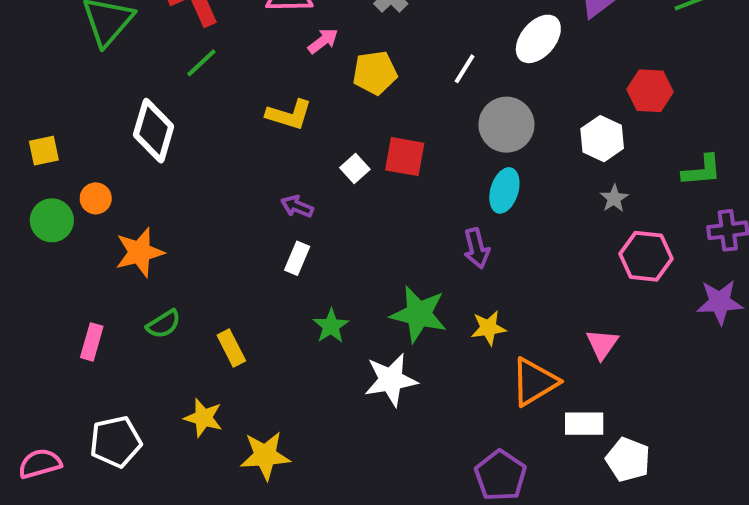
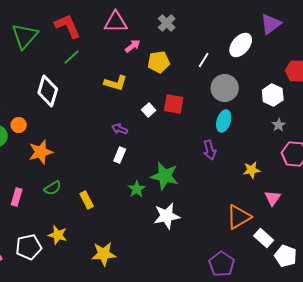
green star: (419, 314) -> (165, 176), moved
yellow star: (488, 328) -> (252, 170), moved
yellow star: (203, 418) -> (58, 235), moved
white rectangle: (584, 424) -> (264, 238), turned 42

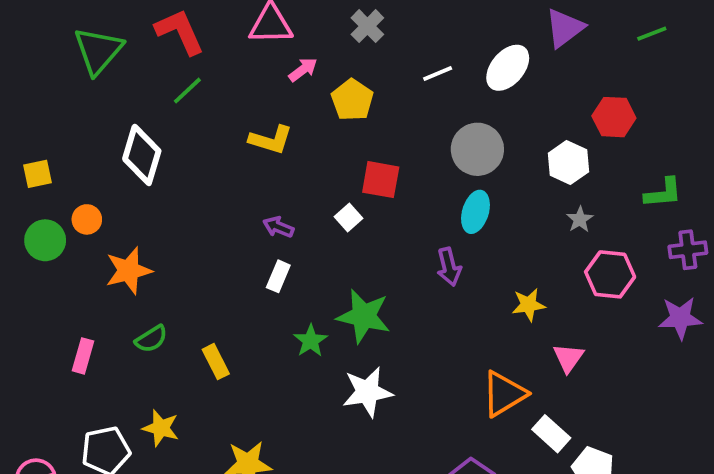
white line: (204, 60) -> (438, 73), moved, turned 35
yellow pentagon: (159, 62) -> (352, 100), turned -30
white square: (149, 110) -> (348, 218), moved

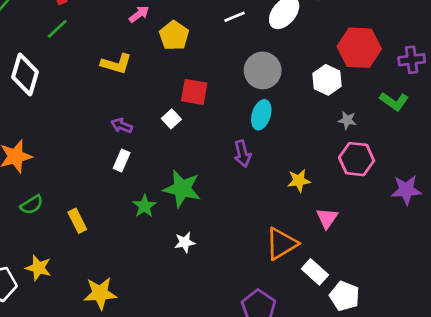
red hexagon: (614, 117) -> (359, 48), size x1.4
green L-shape: (663, 193) -> (394, 101), turned 40
gray star: (580, 219) -> (347, 120), moved, turned -30
purple cross: (688, 250) -> (412, 60), moved
white star: (367, 392) -> (185, 242), size x0.6

